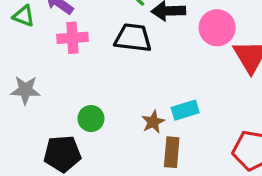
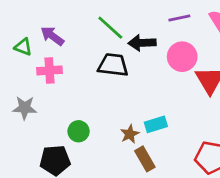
pink cross: (72, 38) -> (50, 70), moved
brown rectangle: (172, 152) -> (145, 159), turned -35

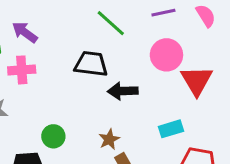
green line: (110, 28) -> (111, 23), moved
black arrow: (142, 43) -> (123, 91), moved
cyan rectangle: (156, 124) -> (171, 129), moved

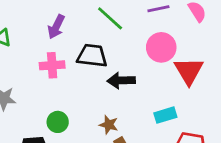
purple arrow: (25, 32) -> (56, 27), moved, turned -100
pink cross: (22, 70) -> (52, 65), moved
brown star: (109, 139) -> (109, 125), turned -30

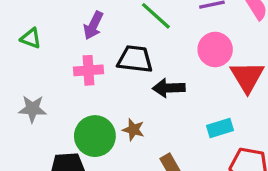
green circle: (58, 122) -> (95, 136), size x1.6
brown star: (109, 125) -> (133, 130), moved

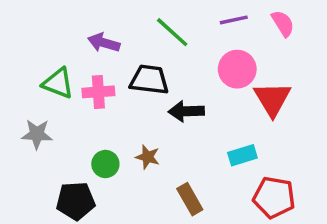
purple arrow: (93, 25) -> (104, 43), turned 80
green triangle: (31, 38) -> (58, 83), moved, size x1.4
green circle: (95, 136) -> (105, 164), size x0.6

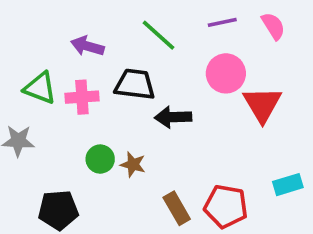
cyan rectangle: (242, 155) -> (288, 185), moved
green circle: (105, 164) -> (100, 159), moved
red pentagon: (274, 197) -> (226, 206), moved

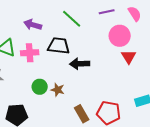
pink circle: (226, 73) -> (120, 36), moved
red triangle: (262, 104) -> (129, 57), size x0.7

